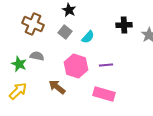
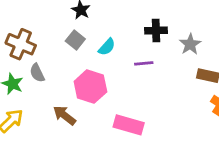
brown cross: (33, 24) -> (21, 44), moved
gray semicircle: (37, 56) -> (37, 73), turned -128
purple line: (106, 65) -> (144, 63), moved

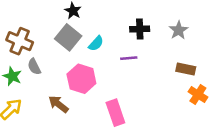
gray square: (75, 40) -> (68, 37), size x1.5
gray star: (190, 44) -> (179, 30), moved
pink rectangle: (129, 125) -> (115, 113), turned 55

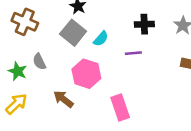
brown cross: (20, 41) -> (25, 22), moved

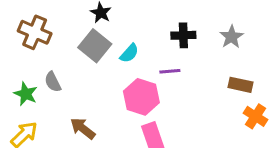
pink hexagon: (86, 74) -> (141, 97), moved

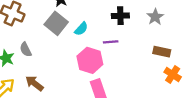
brown arrow: (83, 128) -> (34, 83), moved

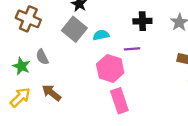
cyan semicircle: (81, 29) -> (101, 35), turned -144

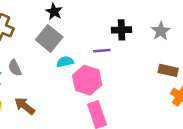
cyan semicircle: (101, 35) -> (65, 62), moved
purple line: (132, 49) -> (102, 51), moved

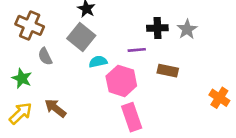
gray star: (161, 31) -> (187, 29), moved
gray semicircle: (15, 68) -> (45, 56), moved
brown rectangle: (168, 70) -> (168, 71), moved

